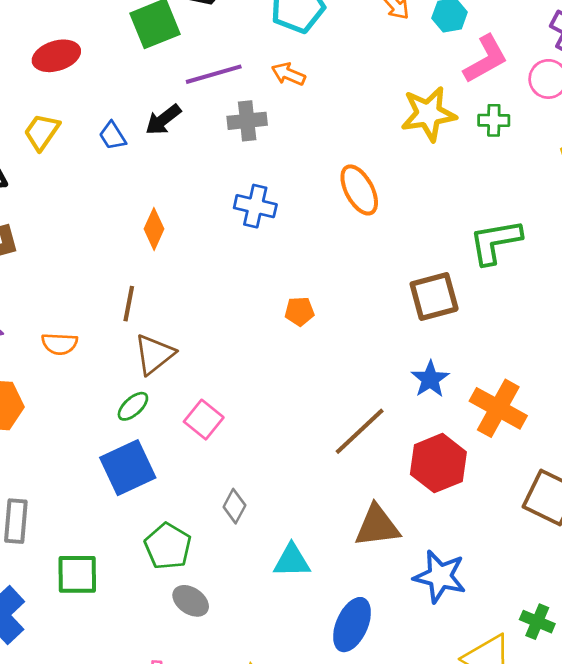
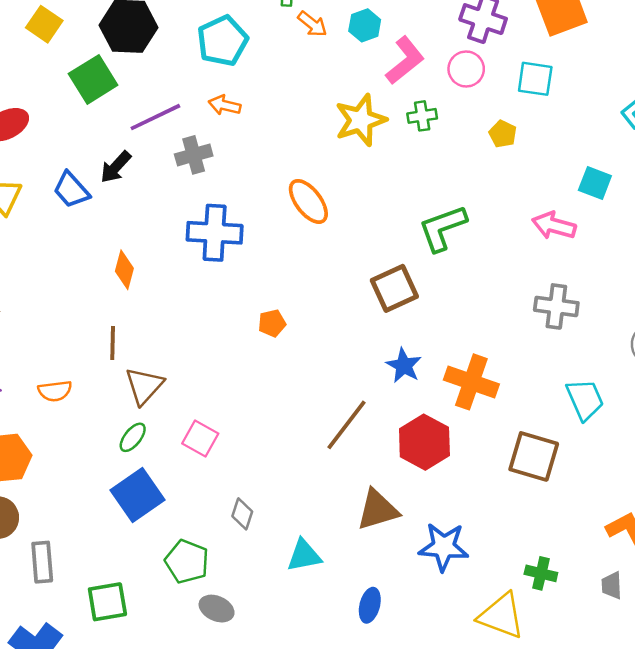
blue trapezoid: (113, 136) -> (71, 190), size x1.4
blue cross: (255, 206) -> (215, 233), size x1.4
blue ellipse: (352, 625) -> (370, 605), size x0.7

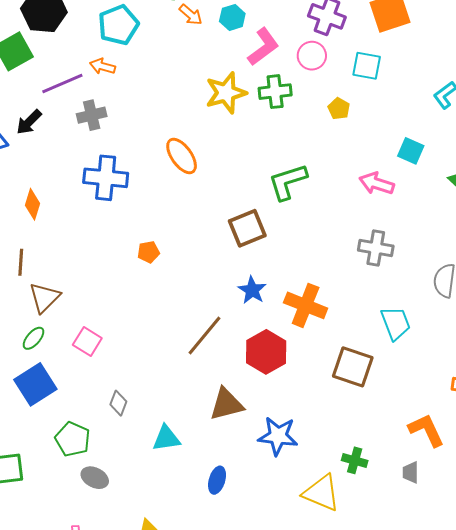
orange arrow: (225, 105) -> (103, 66), moved
green cross: (422, 116) -> (275, 92), size x1.4

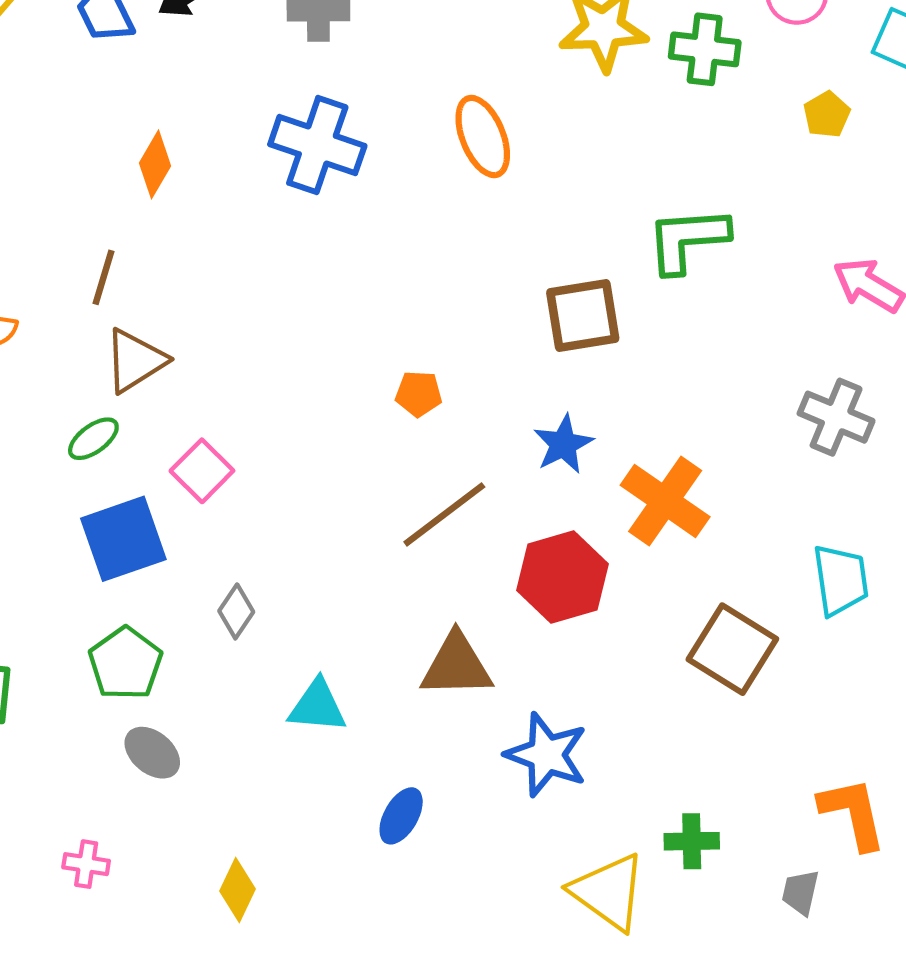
orange pentagon: (148, 252) -> (419, 394), moved
blue square: (35, 384) -> (123, 539), moved
green cross: (355, 460) -> (692, 841), turned -30

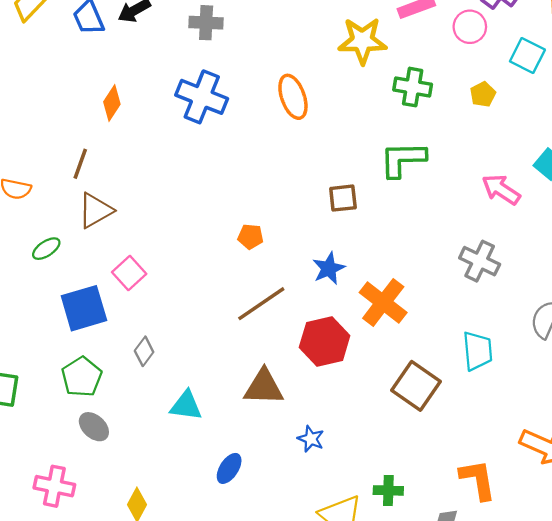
green cross: (705, 49) -> (413, 87), moved
brown square: (583, 315) -> (343, 198), size x0.7
green ellipse: (93, 439) -> (46, 249), moved
blue star: (547, 755) -> (311, 439), size x0.6
pink cross: (86, 864) -> (54, 486), size x1.6

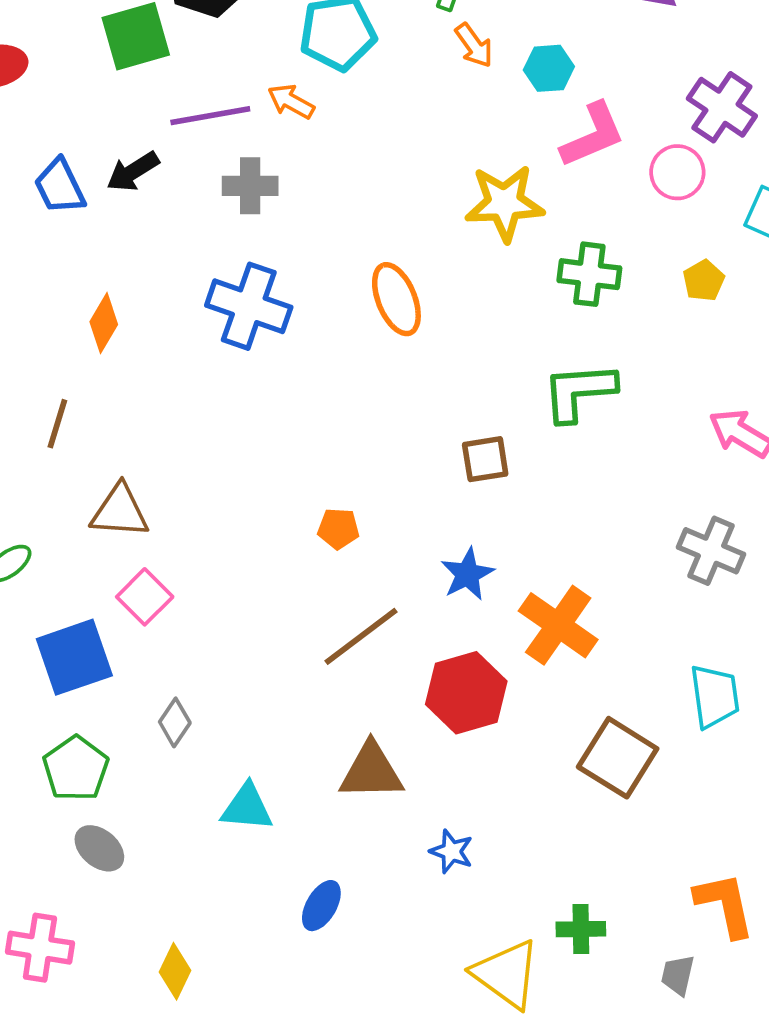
brown triangle: (95, 210) -> (120, 511), moved, turned 36

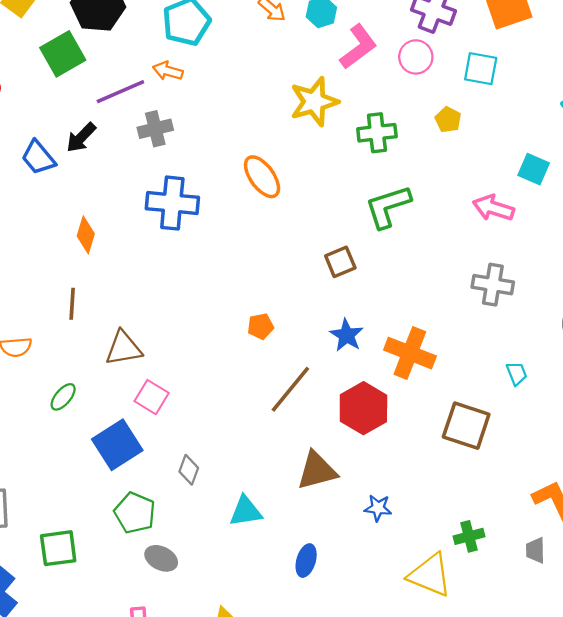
cyan trapezoid: (715, 696) -> (517, 373), size x0.6

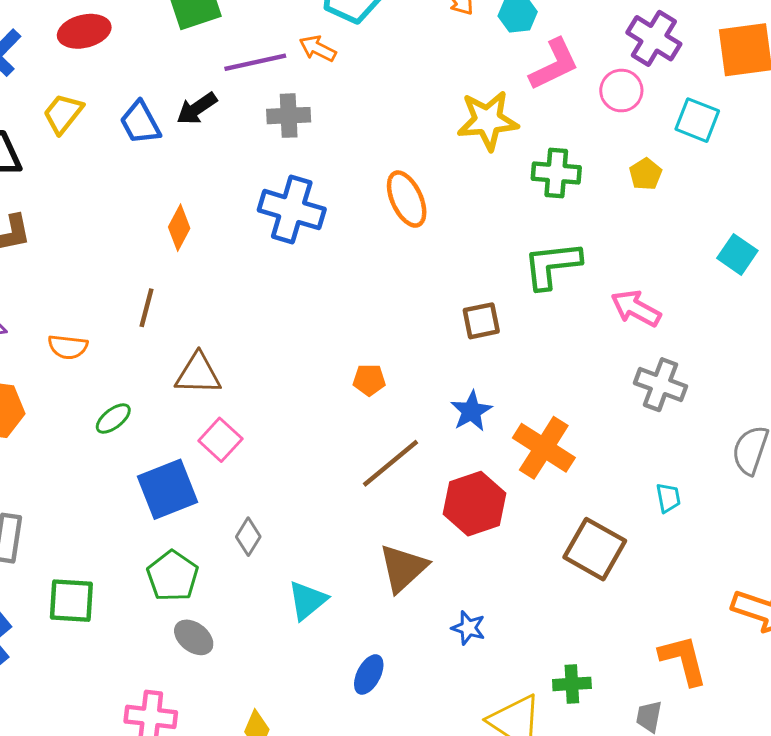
pink arrow: (493, 208) -> (636, 308), moved
brown triangle: (317, 471) -> (403, 568), turned -39
cyan triangle: (246, 511) -> (307, 600), turned -42

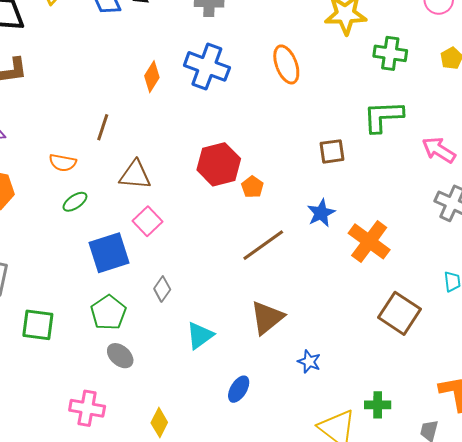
orange diamond: (179, 228) -> (152, 77), moved
orange semicircle: (68, 347) -> (63, 163), moved
orange pentagon: (369, 380) -> (252, 187), turned 30
red hexagon: (474, 504) -> (219, 164), moved

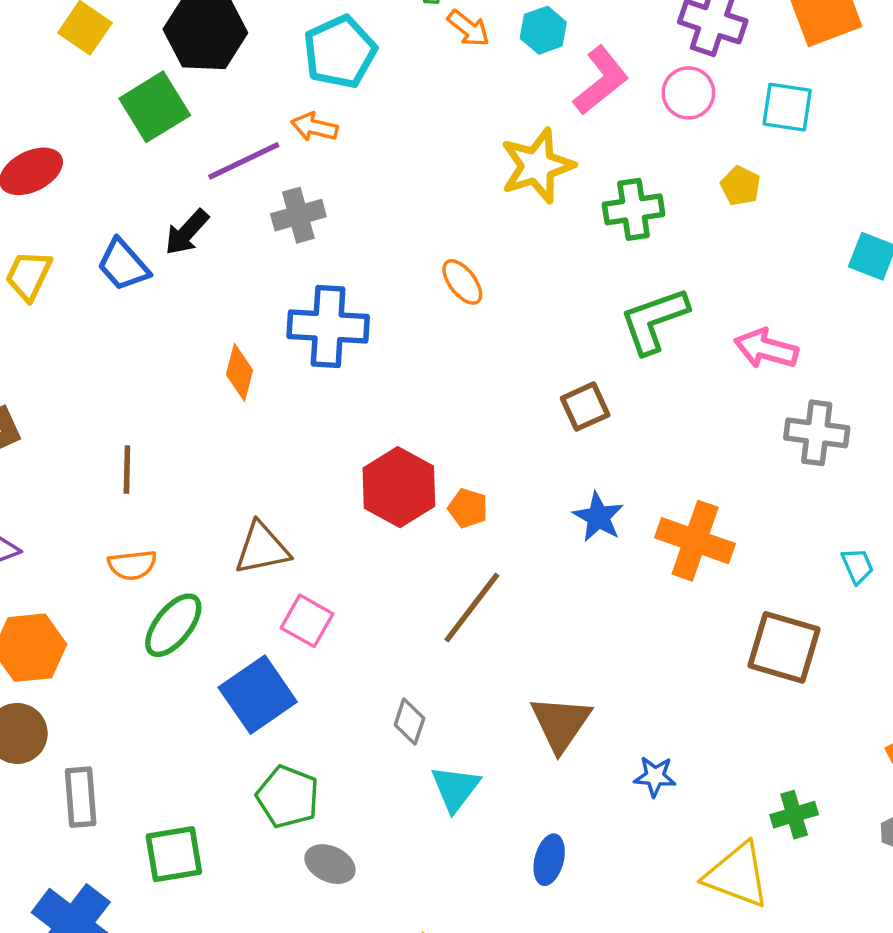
orange ellipse: (286, 64) -> (462, 282), size x0.7
brown line: (103, 127) -> (127, 470), moved
green ellipse: (75, 202) -> (173, 625), size x1.5
brown line: (263, 245) -> (472, 607), moved
gray diamond: (162, 289) -> (409, 722), moved

